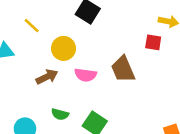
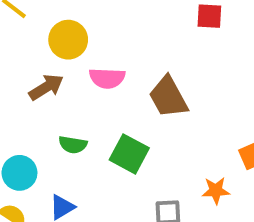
brown trapezoid: (123, 69) -> (168, 97), moved

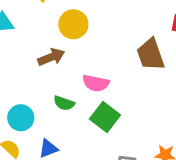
pink semicircle: (107, 78) -> (96, 83), moved
brown trapezoid: (168, 97) -> (151, 55), moved

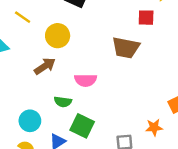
brown trapezoid: (151, 55) -> (126, 48), turned -48
green square: (105, 117) -> (82, 126), moved

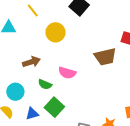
brown trapezoid: (126, 48) -> (105, 57), turned -40
brown arrow: (45, 66) -> (31, 62), moved

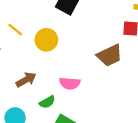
yellow line: (33, 10) -> (15, 30), moved
green semicircle: (45, 84) -> (47, 102), turned -40

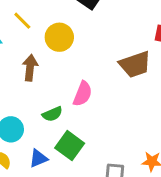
brown arrow: (26, 80) -> (30, 68), moved, turned -60
pink semicircle: (70, 83) -> (83, 94), turned -78

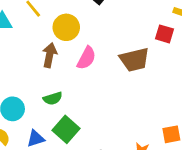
brown arrow: (30, 68) -> (50, 55), moved
pink semicircle: (83, 94) -> (86, 58), moved

